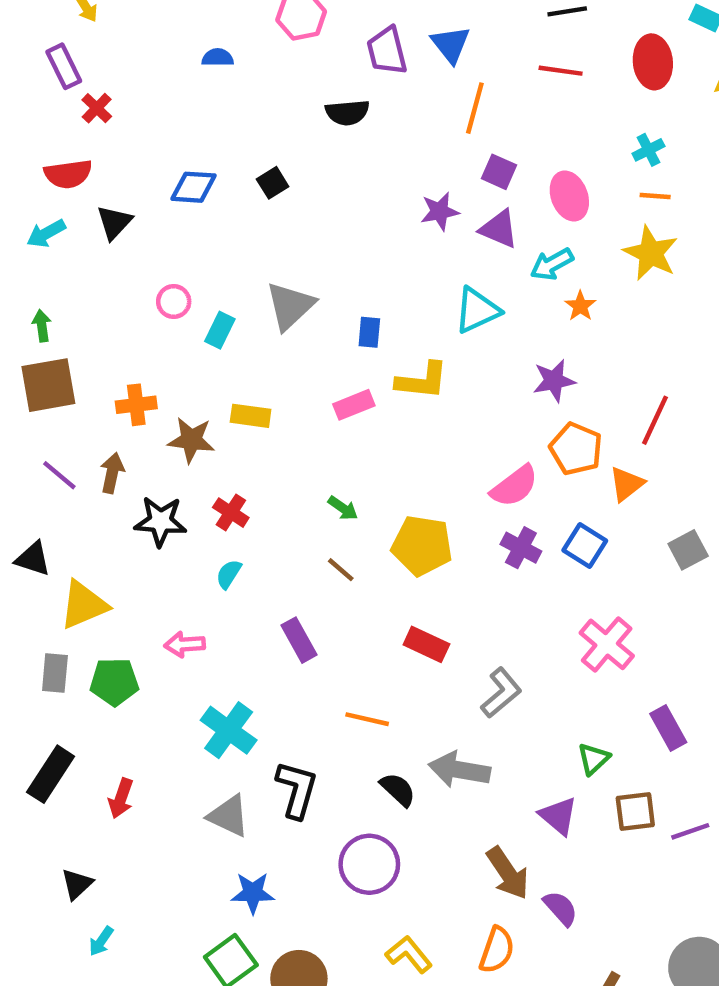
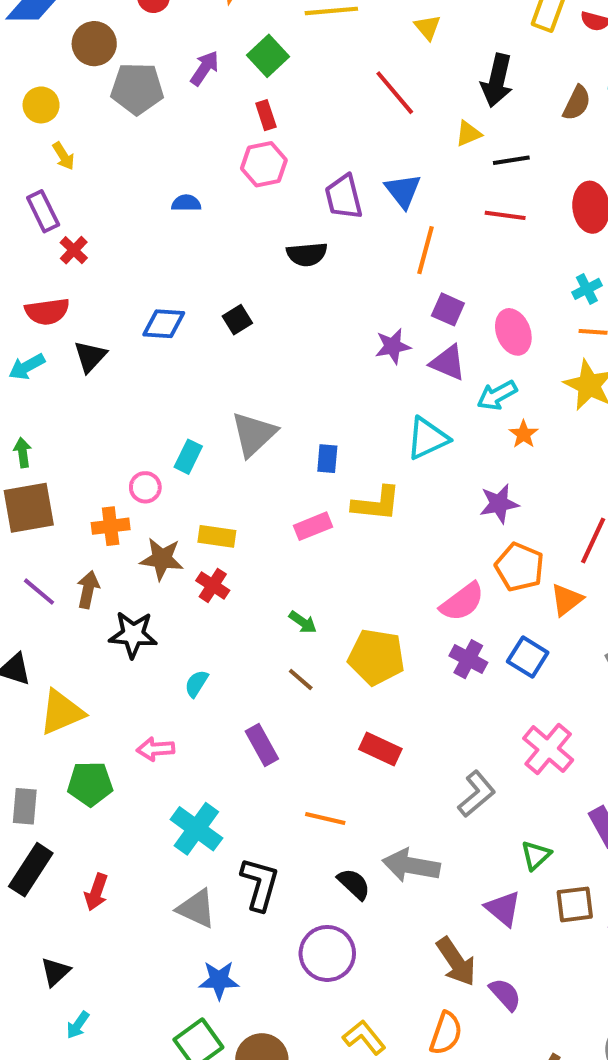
pink circle: (174, 302) -> (145, 487), moved
red cross: (231, 513) -> (213, 585), moved
gray rectangle: (55, 673) -> (25, 806), moved
gray L-shape: (501, 693) -> (477, 794), moved

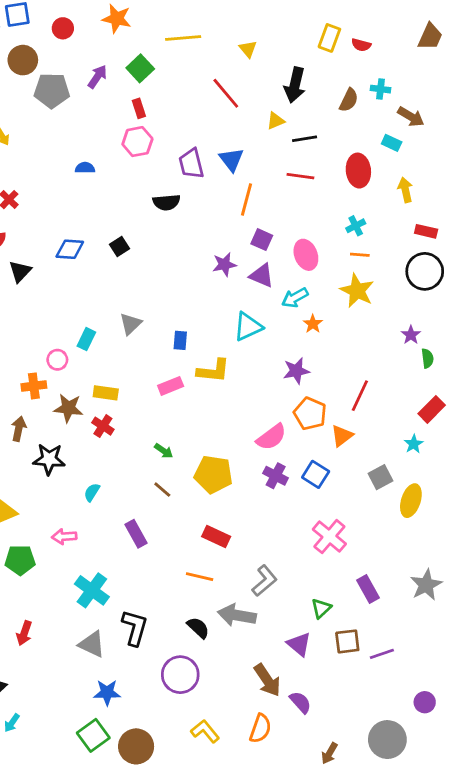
gray triangle: (254, 434) -> (131, 324), size x0.7
gray L-shape: (477, 794) -> (264, 581), moved
orange line: (325, 819) -> (200, 577), moved

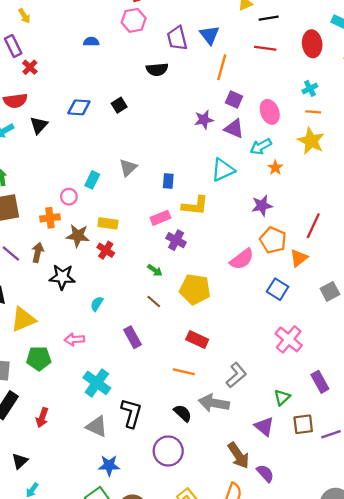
purple cross: (276, 476) -> (176, 240), moved

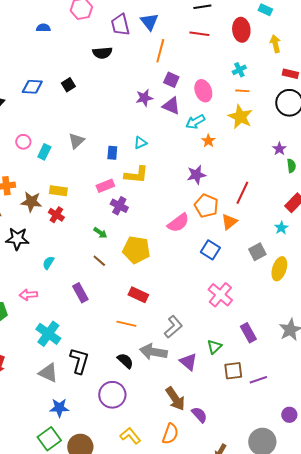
cyan triangle: (223, 170) -> (140, 143), moved, size x0.6
pink circle: (69, 197) -> (23, 142), moved
purple triangle: (264, 426) -> (188, 362), moved

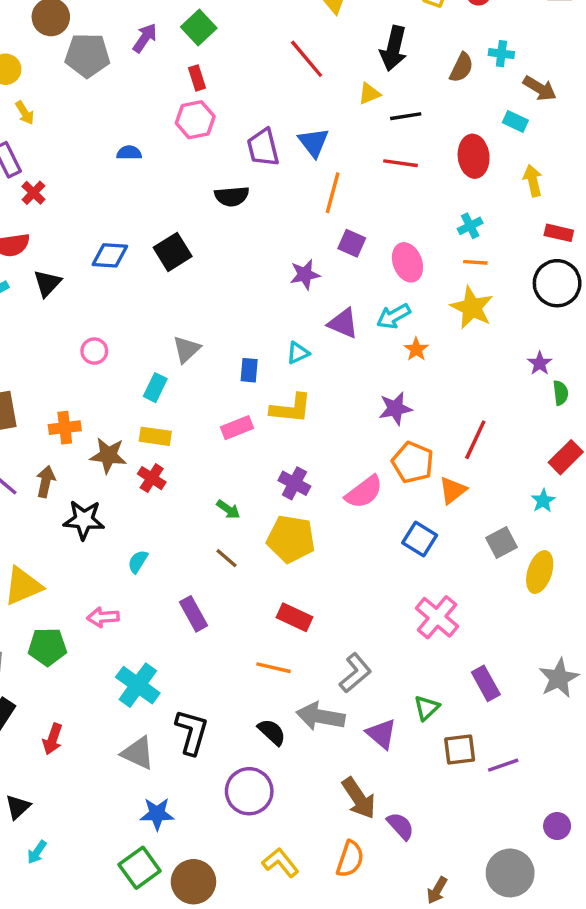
black square: (68, 85) -> (173, 252), size x1.5
purple triangle: (171, 106) -> (343, 323), moved
cyan rectangle: (44, 152) -> (155, 388), moved
purple cross: (119, 206) -> (294, 483), moved

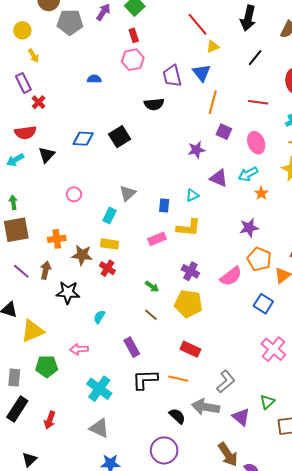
yellow triangle: (369, 94) -> (213, 47), moved
black line: (406, 116) -> (255, 58), turned -42
red line: (401, 163) -> (258, 102), moved
black L-shape: (192, 732) -> (145, 380), moved, turned -108

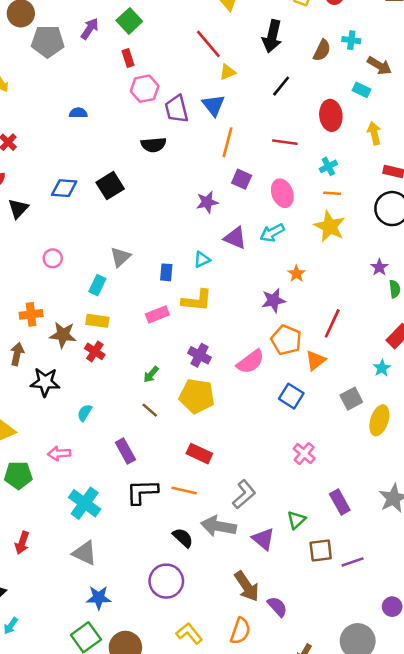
pink hexagon: (133, 60) -> (145, 89), moved
orange star: (261, 193) -> (296, 274), moved
green arrow: (152, 286) -> (151, 374), turned 96
pink cross: (273, 349) -> (304, 454), size x0.7

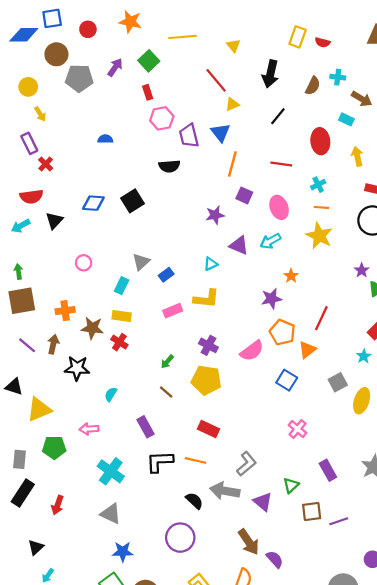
blue rectangle: (166, 272) -> (166, 275), moved, turned 48

